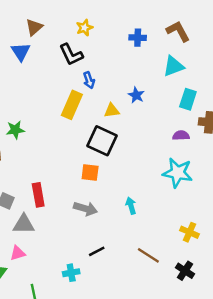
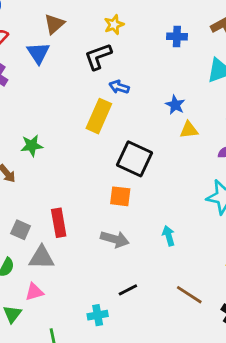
black L-shape: (71, 55) -> (98, 56), turned 95
blue arrow: (89, 80) -> (119, 87), turned 126
yellow triangle: (112, 111) -> (189, 130), moved

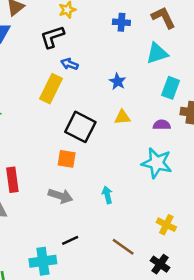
yellow triangle: (189, 130) -> (122, 117), moved
cyan cross: (98, 315) -> (43, 261), size x1.5

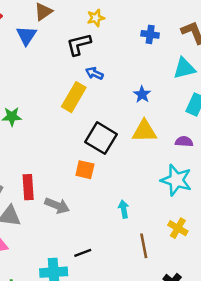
yellow triangle: (122, 117) -> (144, 131), size x1.5
gray arrow: (60, 196) -> (57, 206), moved
yellow cross: (166, 225) -> (178, 228), moved
brown line: (123, 247) -> (144, 246), moved, turned 40

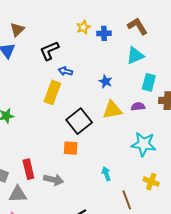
yellow star: (96, 18) -> (83, 27), moved
black square: (101, 138) -> (79, 121), turned 30
purple semicircle: (184, 142) -> (138, 106), moved

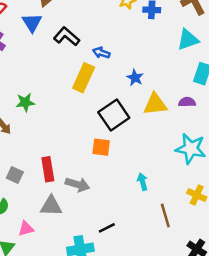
black L-shape: (49, 51) -> (67, 36), moved, turned 60
blue star: (106, 81) -> (135, 78), moved
gray triangle: (18, 194) -> (51, 206), moved

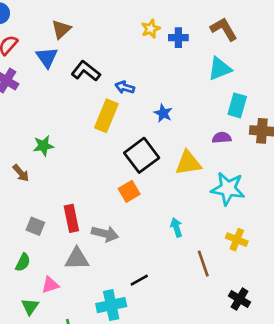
yellow triangle: (155, 104) -> (188, 163), moved
orange square: (101, 147) -> (129, 191), turned -36

